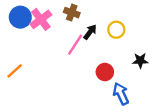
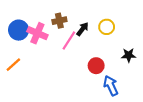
brown cross: (72, 13) -> (59, 21), moved, turned -32
blue circle: (20, 17) -> (19, 30), moved
pink cross: (41, 19) -> (37, 33), moved, turned -30

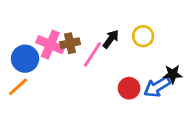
brown cross: (59, 21) -> (70, 43), moved
blue circle: (19, 30) -> (25, 59), moved
blue arrow: (111, 86) -> (157, 87), moved, turned -96

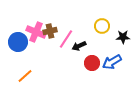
black arrow: (111, 39) -> (79, 46), moved, turned -152
black star: (173, 74) -> (123, 37), moved
orange line: (18, 87) -> (25, 76), moved

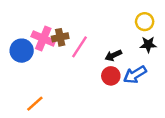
yellow circle: (102, 26) -> (145, 22), moved
black arrow: (79, 46) -> (113, 55), moved
orange line: (25, 76) -> (35, 104), moved

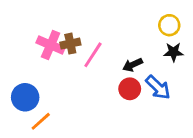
blue circle: (22, 51) -> (25, 97), moved
blue arrow: (135, 75) -> (158, 87), turned -105

